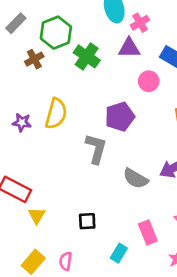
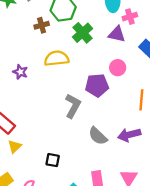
pink circle: (149, 81) -> (118, 68), moved
yellow semicircle: (56, 114) -> (57, 58), moved, turned -125

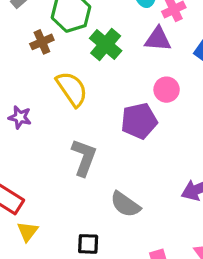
yellow semicircle: (57, 58) -> (72, 89), turned 70
gray L-shape: (73, 106) -> (84, 157), moved
gray semicircle: (98, 136) -> (125, 204), moved

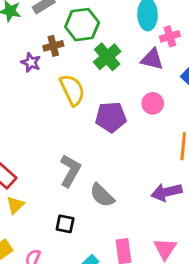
purple star: (20, 117) -> (31, 62), moved
purple pentagon: (139, 121) -> (111, 117), moved
gray L-shape: (84, 157) -> (70, 171), moved

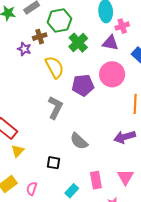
pink circle: (153, 103) -> (112, 74), size x1.6
gray L-shape: (70, 171) -> (55, 108), moved

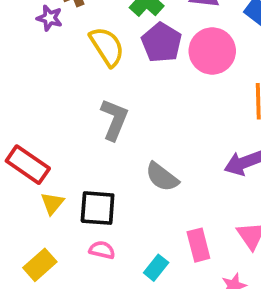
purple pentagon: (83, 85) -> (162, 42), moved, turned -30
black square: (54, 163) -> (98, 208), moved, size x1.5
pink semicircle: (32, 189) -> (102, 250), moved, turned 88

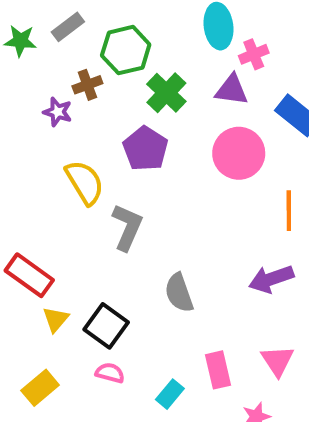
purple pentagon: (162, 42) -> (145, 149), moved
yellow semicircle: (107, 47) -> (85, 182), moved
gray semicircle: (162, 177) -> (179, 293), turned 32
black square: (98, 208) -> (106, 326), turned 30

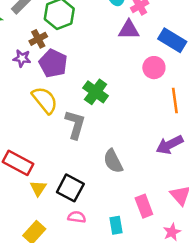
green cross: (166, 93) -> (96, 92), moved
purple pentagon: (145, 149) -> (53, 63), moved
pink circle: (239, 153) -> (154, 68), moved, size x0.7
cyan rectangle: (170, 394) -> (116, 225), turned -42

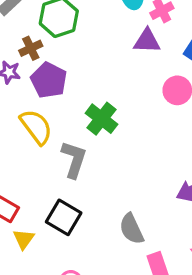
gray semicircle: (113, 161) -> (132, 229), moved
black square: (70, 188) -> (64, 217), moved

